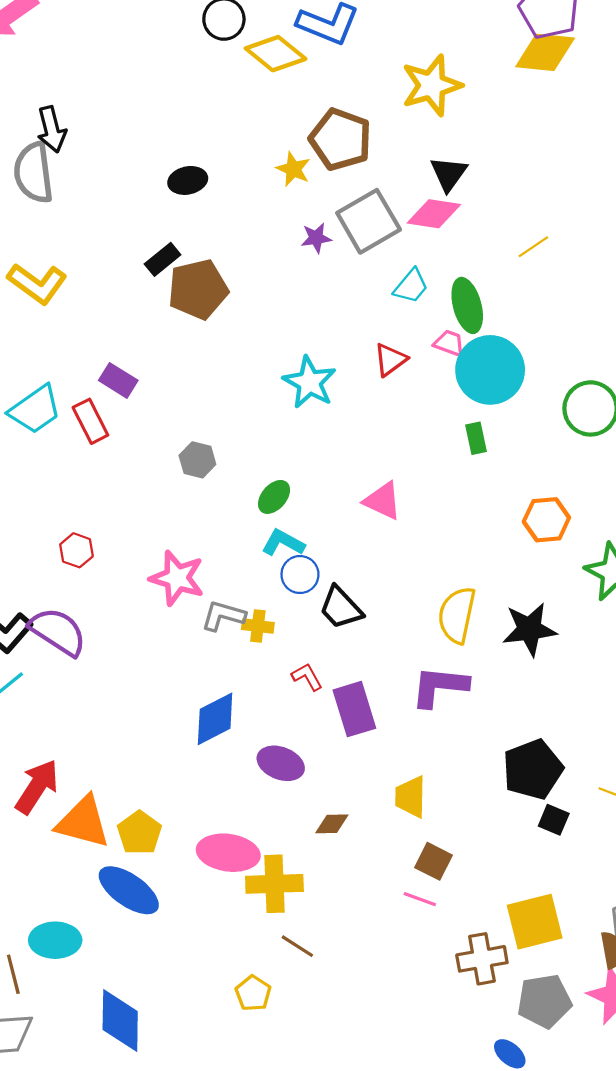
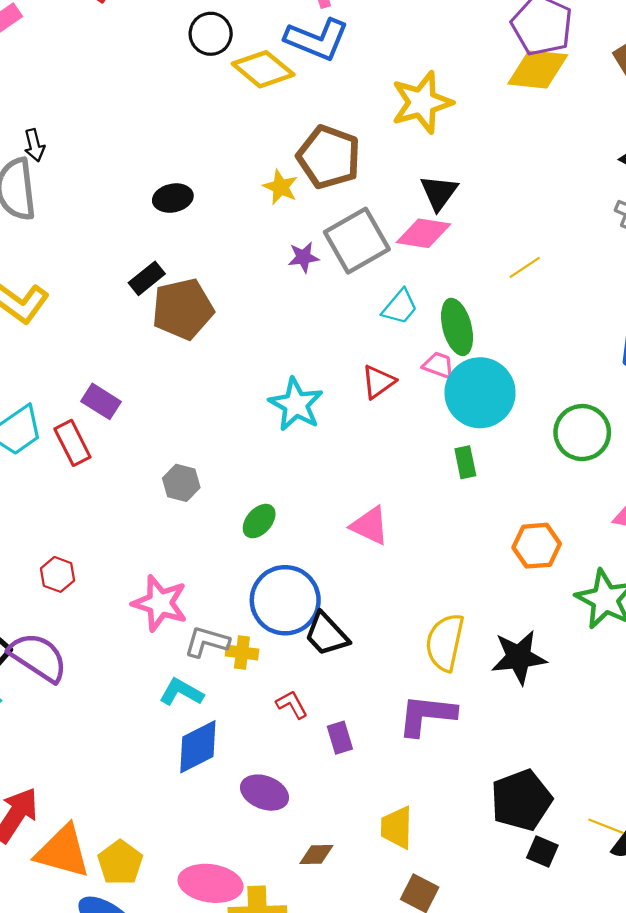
black arrow: (52, 129) -> (34, 145), size x0.7
cyan L-shape: (283, 543) -> (181, 692), moved
blue circle: (300, 575) -> (285, 600), size x1.8
purple rectangle: (354, 709) -> (340, 738), size x0.6

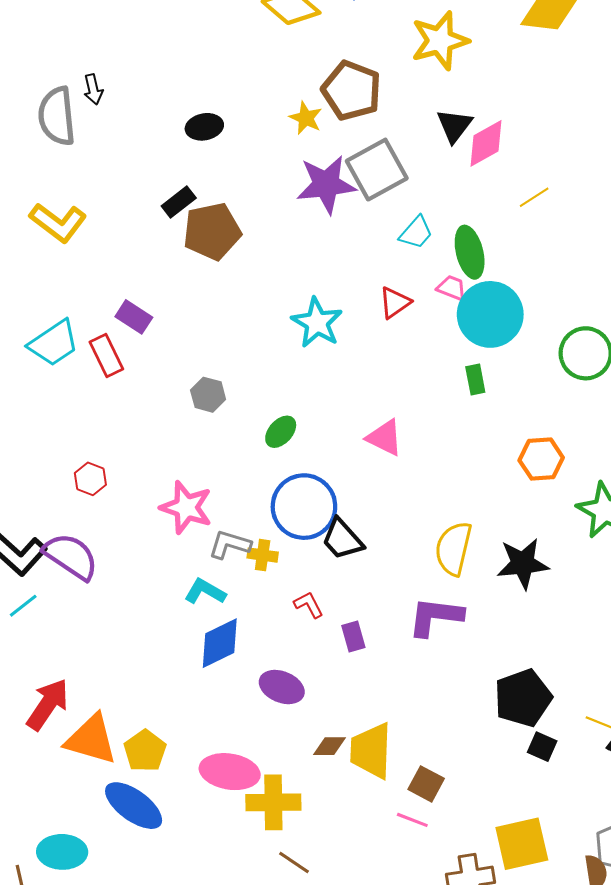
black arrow: (34, 145) -> (93, 89), moved
pink diamond: (424, 233) -> (486, 143), moved, turned -39
purple star: (303, 257) -> (326, 184), size x2.0
yellow trapezoid: (397, 827) -> (371, 751), moved, size x1.4

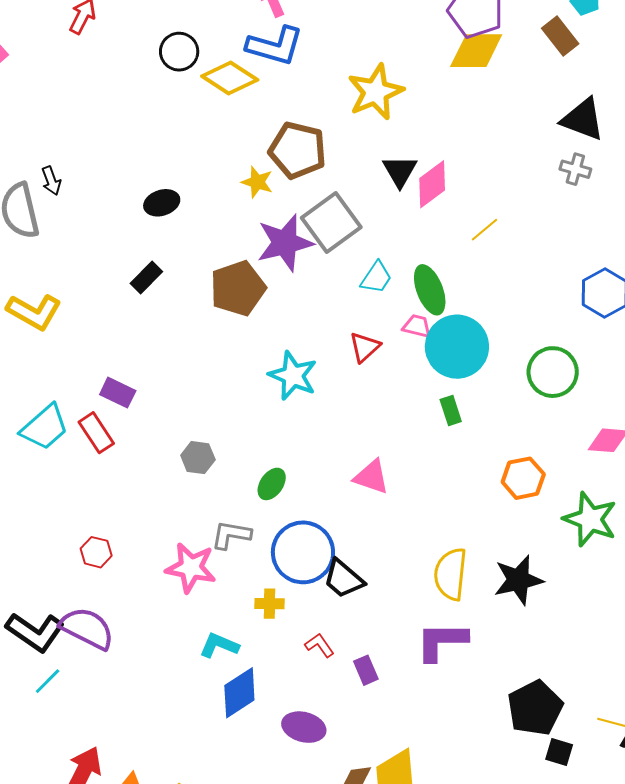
brown pentagon: (212, 231) -> (238, 288), moved
gray L-shape: (230, 544) -> (231, 535), moved

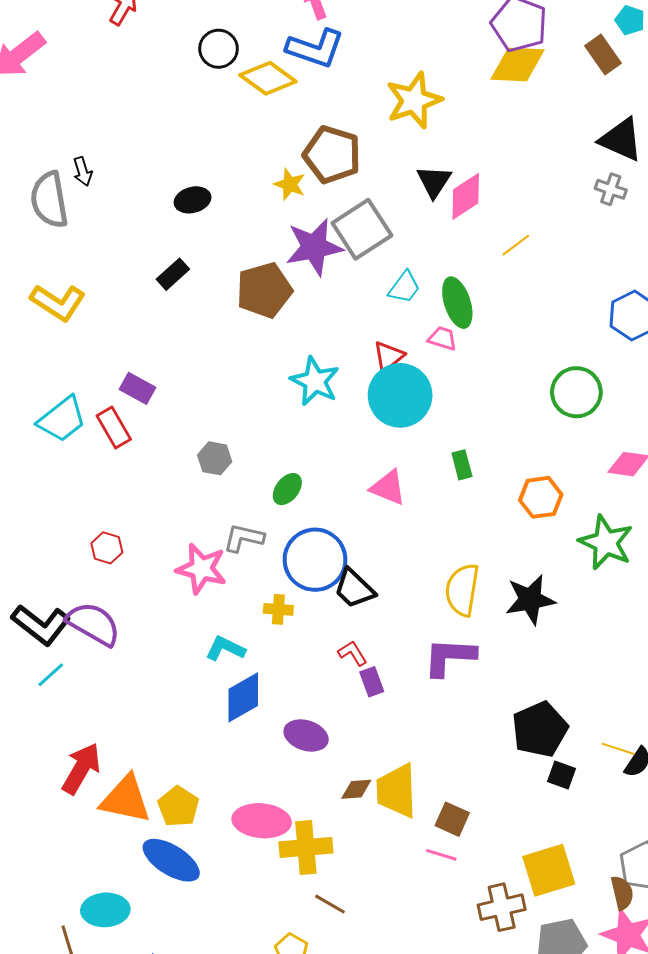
cyan circle: (457, 347) -> (400, 395), moved
green rectangle: (451, 410) -> (462, 465), moved
red L-shape: (319, 645) -> (353, 653), moved

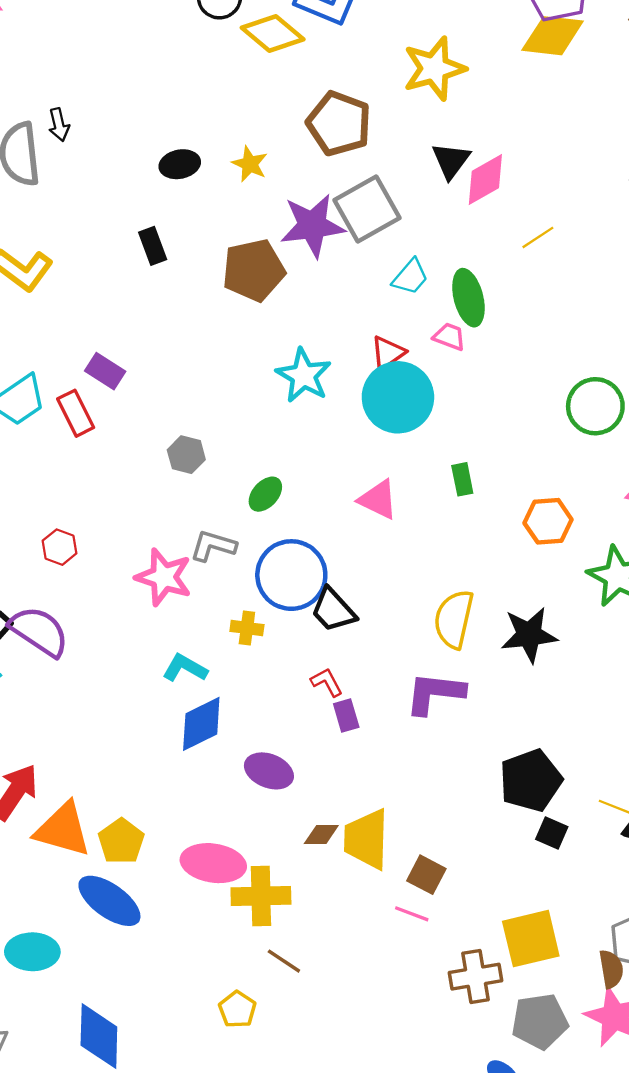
yellow star: (290, 184) -> (250, 164), moved
black rectangle: (173, 274) -> (153, 246), turned -72

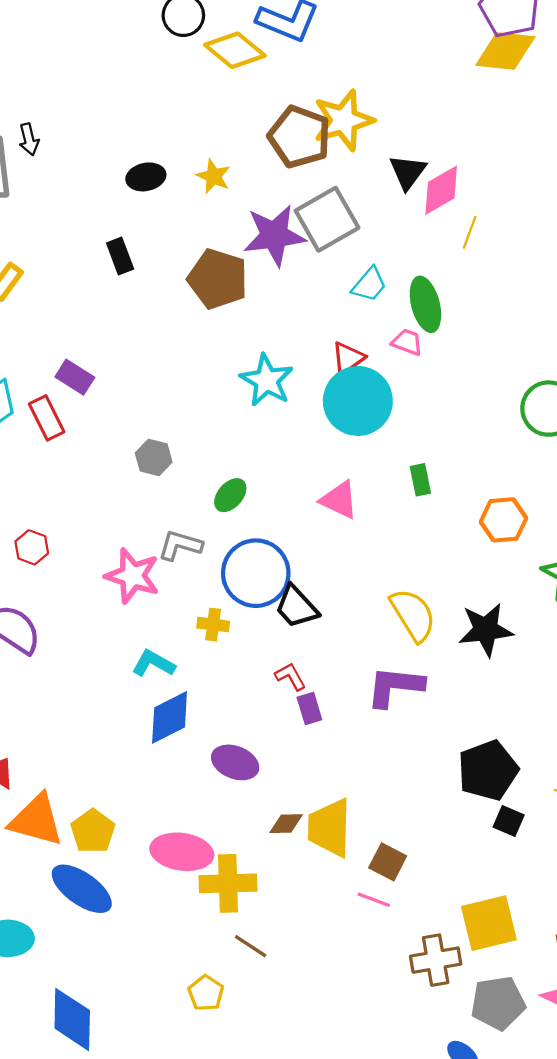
yellow star: (434, 69) -> (343, 120), moved
yellow line: (538, 237) -> (470, 232), moved, turned -36
brown pentagon: (254, 270) -> (218, 279), turned 30
yellow semicircle: (454, 619) -> (413, 615), turned 136

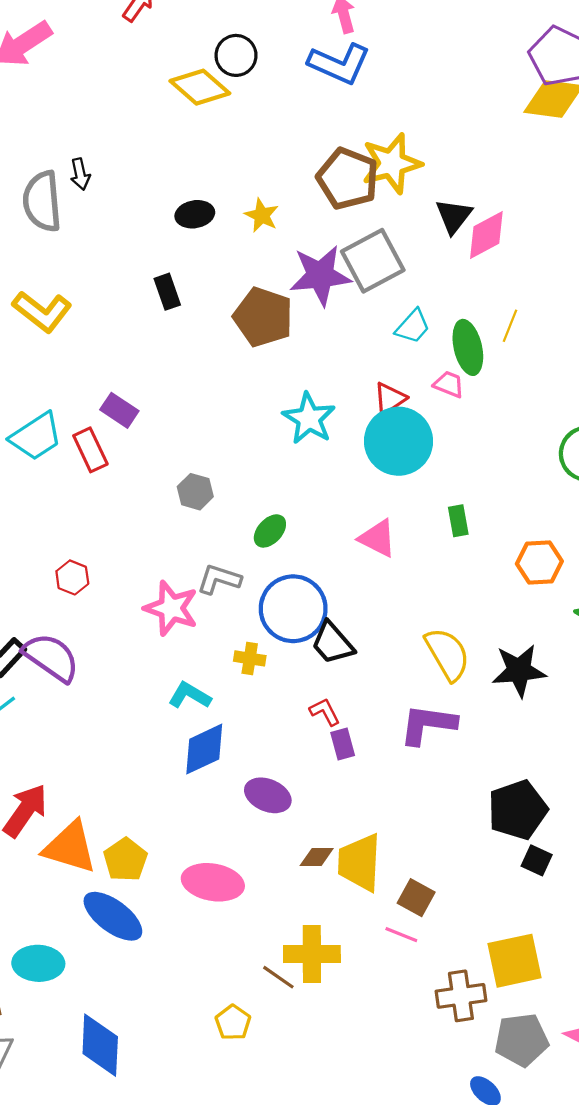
yellow diamond: (235, 50) -> (200, 87), moved
yellow line: (470, 232) -> (510, 326), moved
yellow cross: (228, 883) -> (312, 954), moved

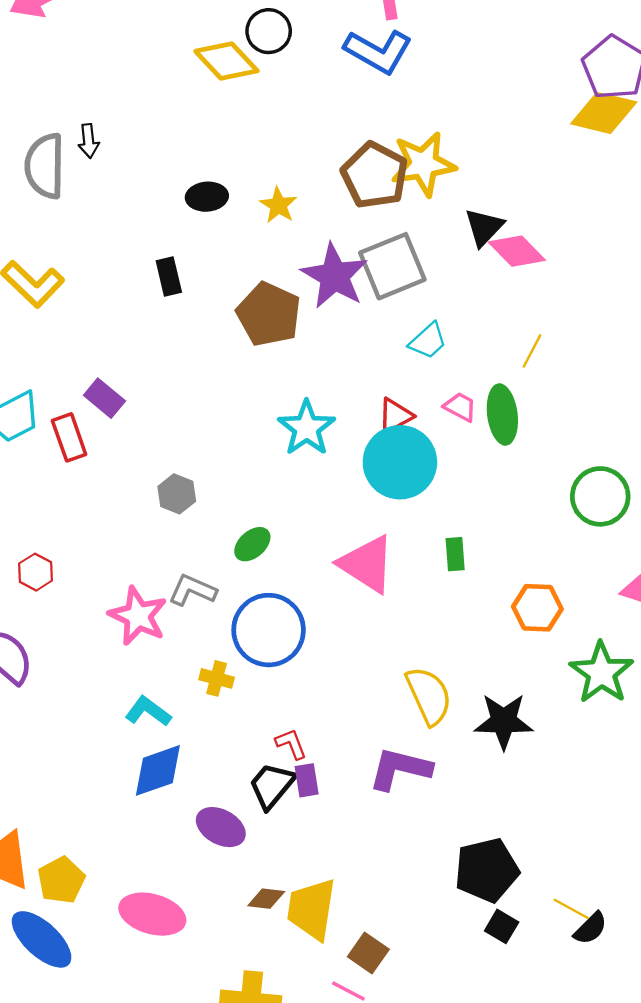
pink diamond: (486, 235) -> (517, 251), turned 68
purple star: (320, 275) -> (334, 276), turned 30
green ellipse: (468, 347) -> (502, 414), moved
pink triangle: (378, 538) -> (367, 564), size x1.4
black trapezoid: (332, 643) -> (272, 786), moved, turned 75

